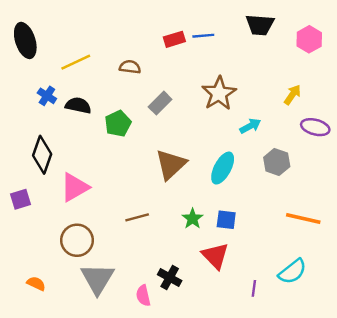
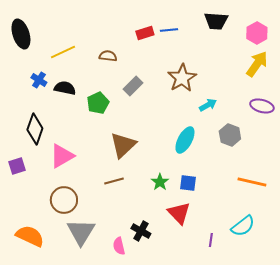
yellow arrow: (292, 95) -> (257, 64), moved, size x1.5
brown triangle: (171, 164) -> (123, 145), moved
orange semicircle: (36, 284) -> (30, 236), size x1.8

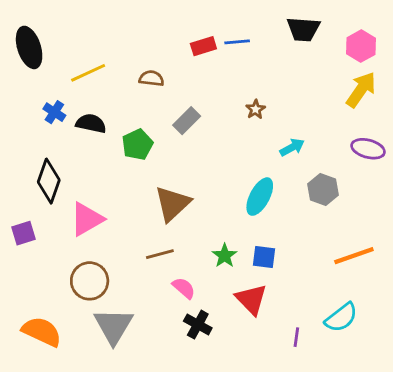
brown star: (182, 78) -> (256, 109), size x0.5
orange line: (252, 182) -> (354, 256), turned -32
pink semicircle: (119, 246) -> (184, 288), moved, turned 144

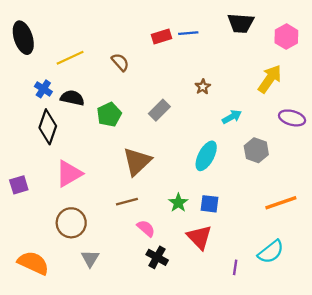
brown semicircle: (151, 78) -> (120, 62), turned 42
yellow arrow: (361, 90) -> (270, 79), moved
gray rectangle: (187, 121) -> (159, 110), moved
black diamond: (49, 181) -> (48, 127), moved
gray triangle: (113, 326) -> (90, 258), size x0.6

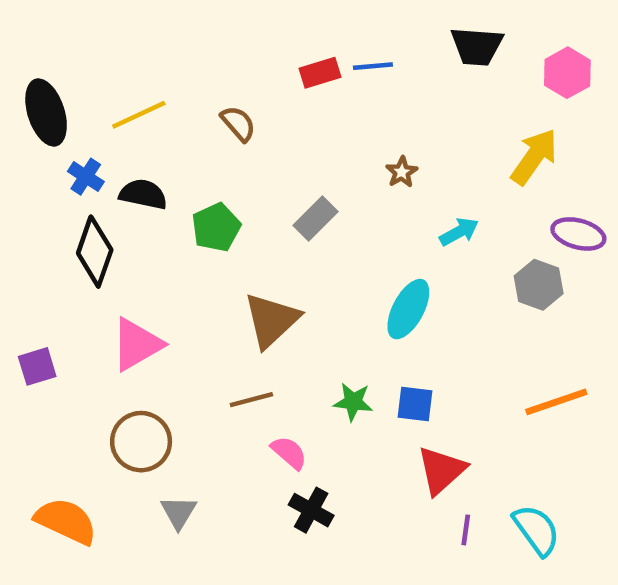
black ellipse: (23, 38) -> (46, 112), moved
gray hexagon: (256, 150) -> (539, 285), moved
green star: (178, 203) -> (353, 402), turned -30
red triangle: (199, 237) -> (441, 470), moved, turned 32
cyan semicircle: (271, 252) -> (536, 530), moved, turned -88

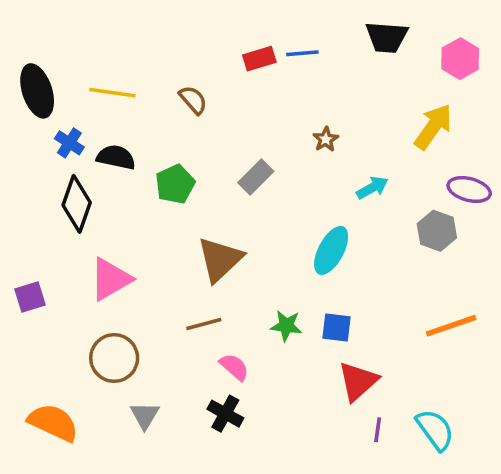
yellow line: (139, 115) -> (112, 93), turned 33
black cross: (311, 510) -> (225, 414), moved

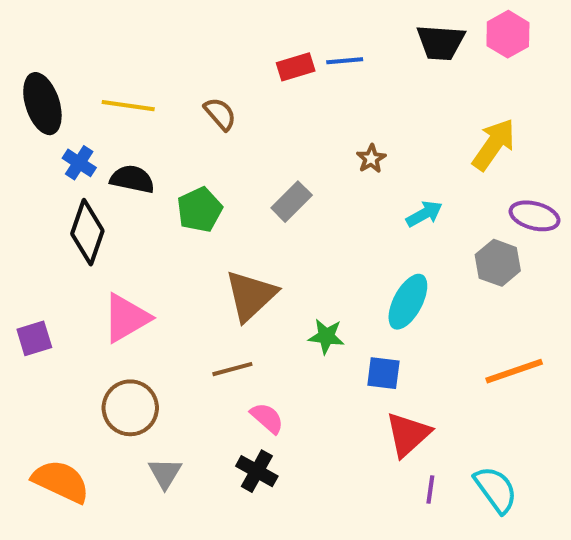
pink hexagon: (460, 59) -> (508, 34), moved
cyan ellipse: (331, 250) -> (408, 302), moved
green star: (286, 326) -> (326, 336), moved

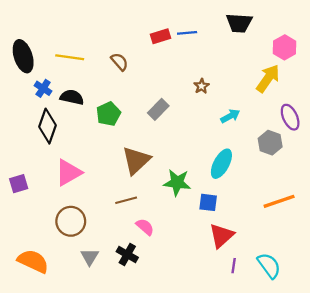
pink hexagon: (508, 34) -> (285, 47), moved
purple ellipse: (535, 216) -> (290, 117), turned 50
green star: (326, 336) -> (177, 183), size x1.4
black cross: (257, 471) -> (127, 255), moved

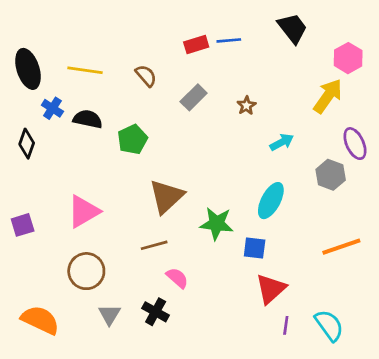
black trapezoid: (239, 23) -> (293, 28), turned -132
gray rectangle: (158, 109) -> (194, 97), moved
black diamond: (47, 126) -> (27, 144), moved, size x0.7

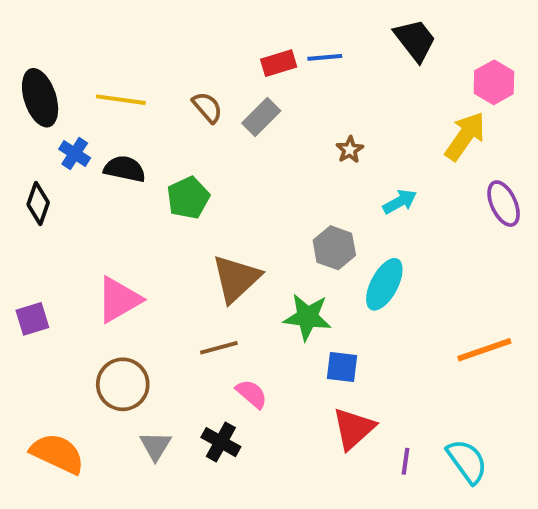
gray rectangle: (194, 97) -> (261, 117), moved
gray hexagon: (331, 175) -> (334, 248), moved
blue square: (255, 248) -> (342, 367), moved
red triangle: (271, 289) -> (354, 429), moved

